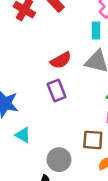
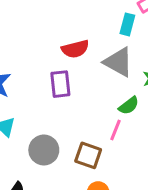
gray circle: (59, 160) -> (44, 150), moved

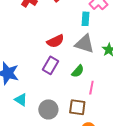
purple rectangle: (60, 84) -> (50, 65), turned 48
green semicircle: (129, 106) -> (78, 71), moved

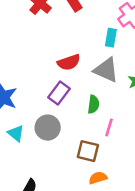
green semicircle: (78, 71) -> (93, 104), turned -40
gray circle: (48, 109) -> (48, 128), moved

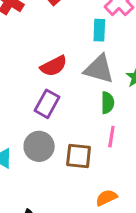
green semicircle: (93, 104) -> (108, 103), moved
brown square: (88, 151) -> (79, 156), moved

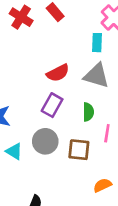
green semicircle: (108, 103) -> (88, 112), moved

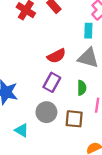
cyan triangle: (14, 151) -> (22, 130), moved

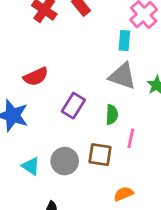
red semicircle: (56, 56) -> (36, 77), moved
gray circle: (46, 112) -> (65, 161), moved

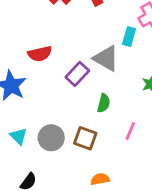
gray triangle: (122, 76) -> (106, 58), moved
purple rectangle: (73, 106) -> (77, 74), moved
pink line: (131, 138) -> (130, 131), moved

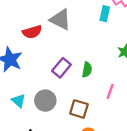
gray triangle: (106, 58) -> (60, 20), moved
purple rectangle: (77, 74) -> (61, 68), moved
brown square: (85, 138) -> (79, 109), moved

